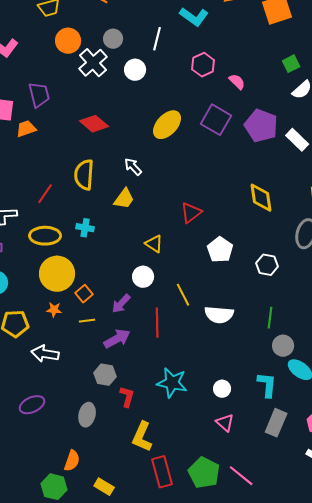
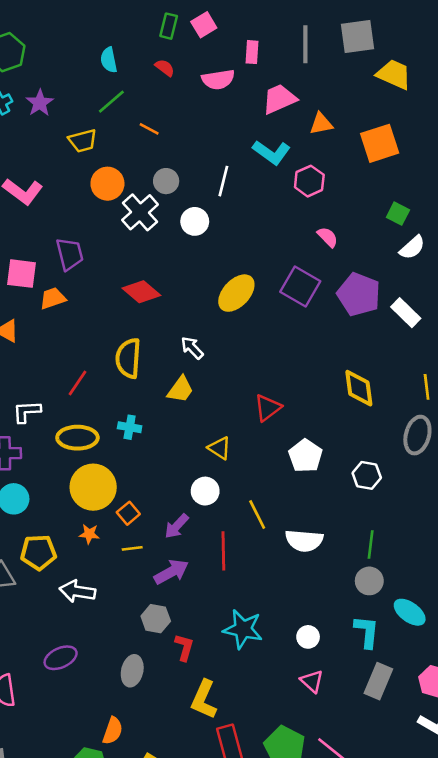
green square: (291, 64) -> (398, 214), turned -36
pink hexagon: (203, 65) -> (309, 181), moved
gray circle: (283, 346) -> (369, 581), moved

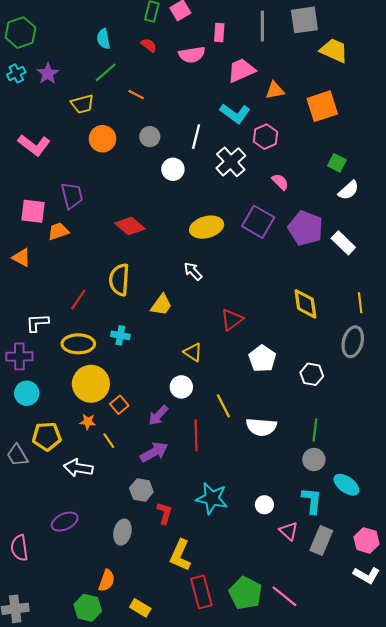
white cross: (140, 212) -> (231, 162), moved
yellow ellipse: (236, 293) -> (207, 227), turned 32
white arrow: (192, 348) -> (193, 271), moved
yellow line: (132, 548) -> (109, 441), moved, turned 63
pink triangle: (312, 681) -> (289, 531), moved

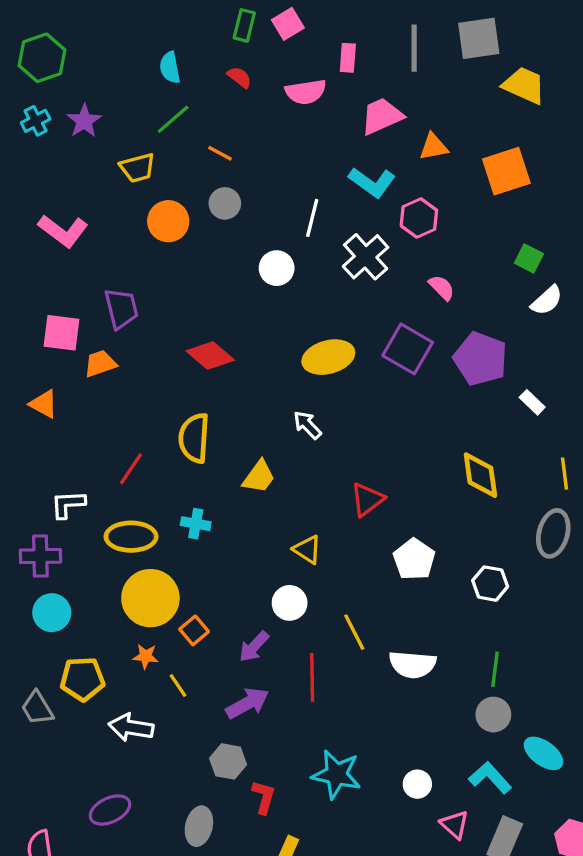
gray circle: (150, 137) -> (225, 203), moved
white rectangle: (343, 243) -> (532, 402), moved, size x0.7
cyan L-shape: (312, 501) -> (490, 778), turned -48

